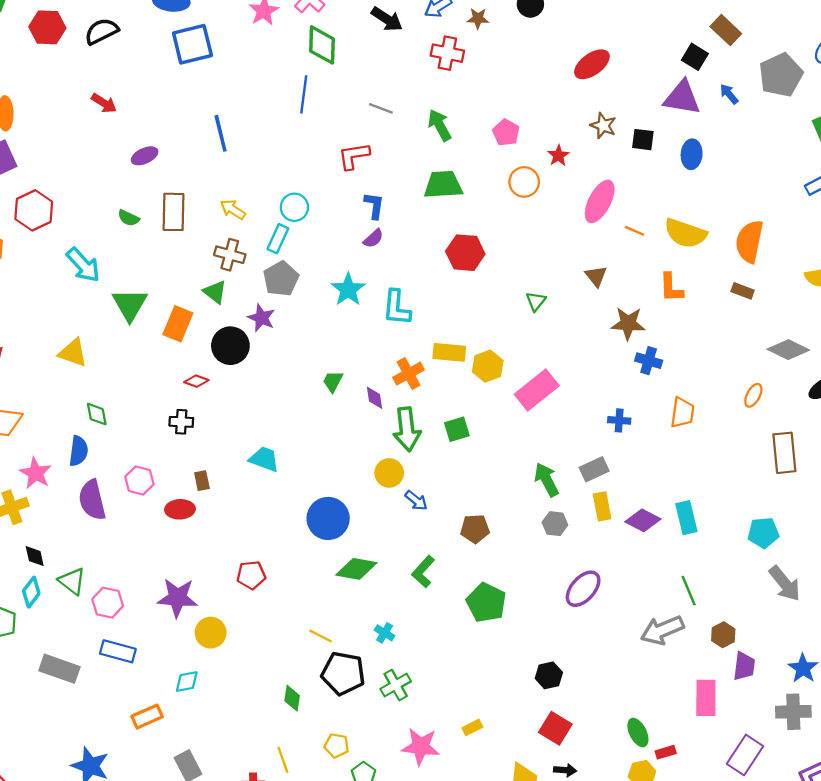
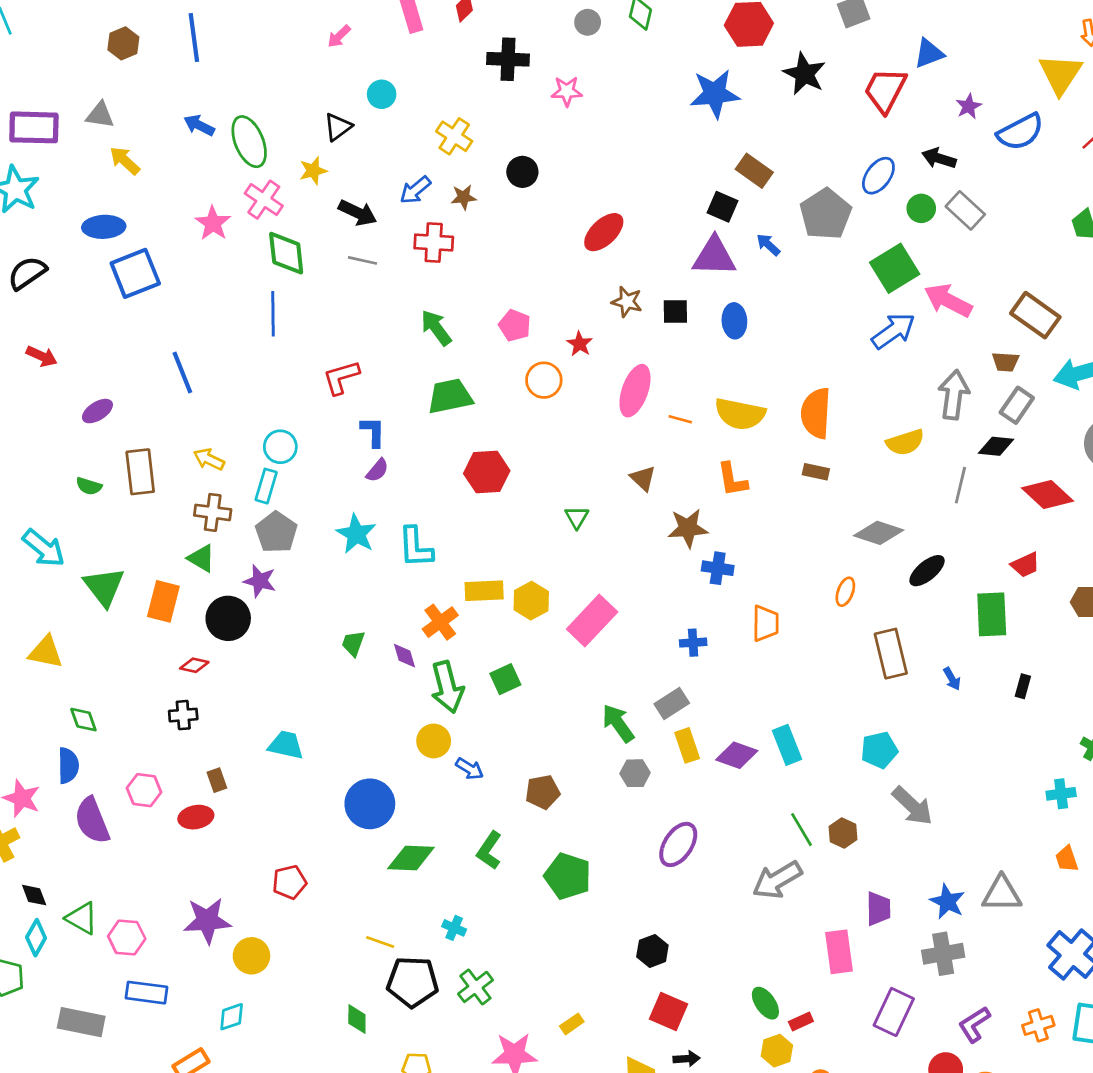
gray line: (381, 108) -> (363, 260), moved
brown hexagon: (723, 635) -> (843, 833), moved

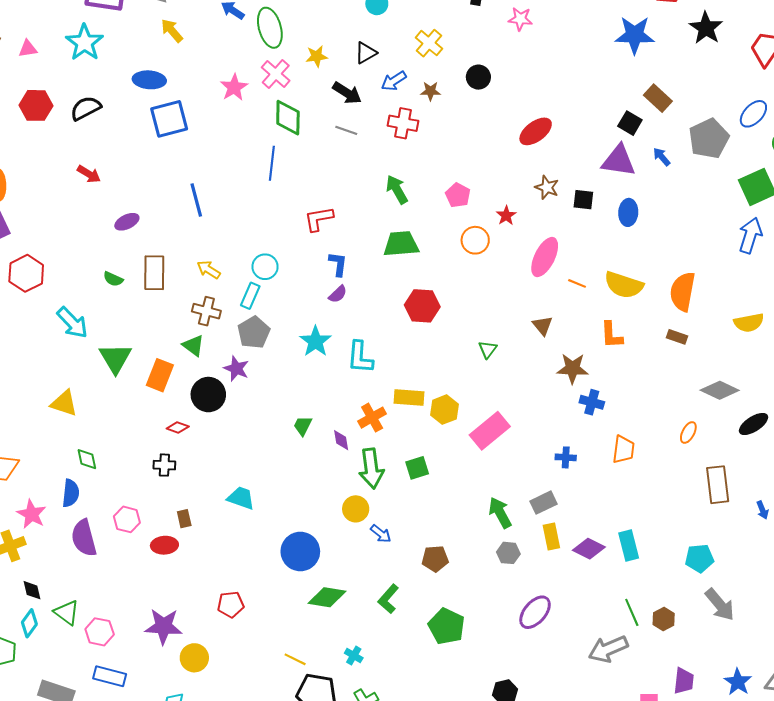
black triangle: (338, 127) -> (366, 53), moved
blue arrow: (893, 331) -> (750, 235), turned -44

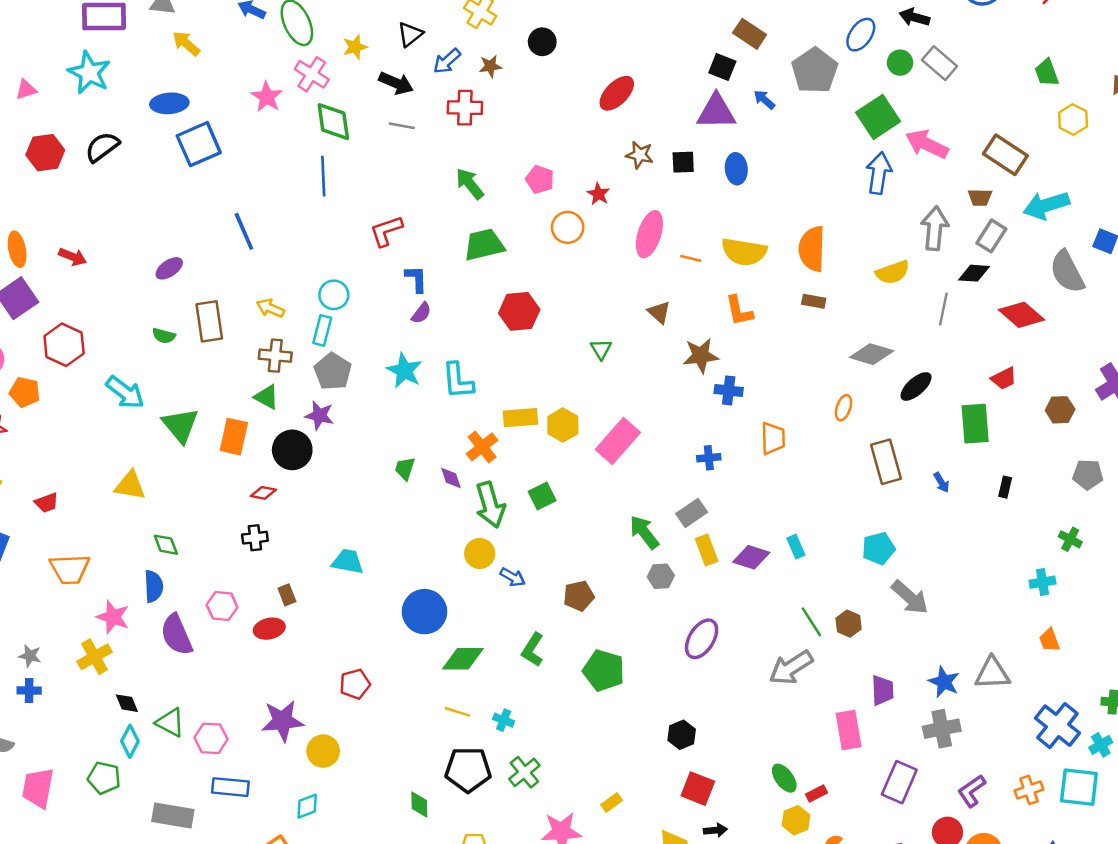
red arrow: (89, 174) -> (73, 257), moved
cyan rectangle: (629, 546) -> (796, 547), size x0.7
yellow line: (295, 659) -> (457, 712), moved

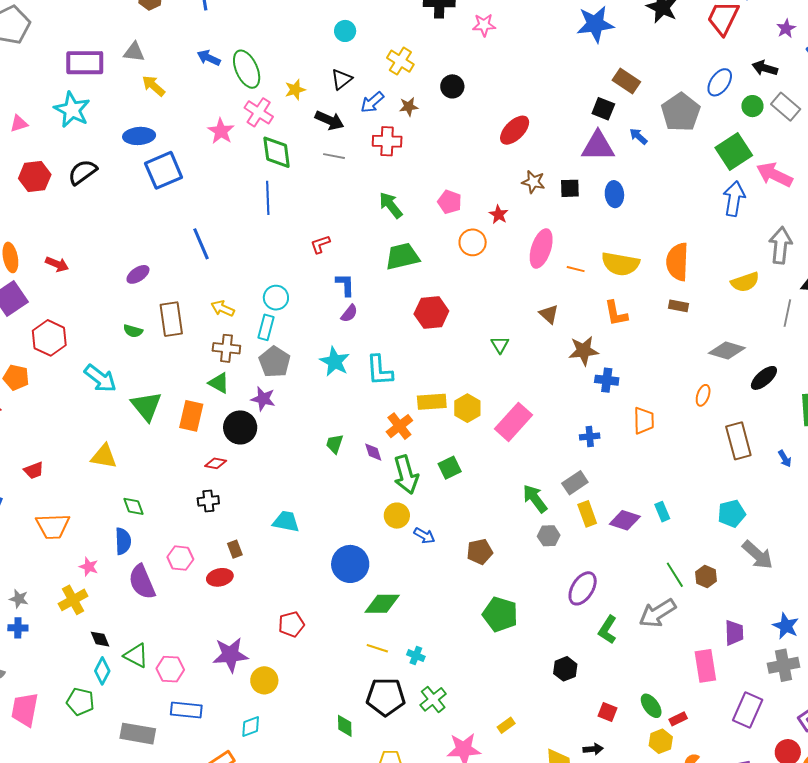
red L-shape: (386, 231) -> (320, 244), size x0.7
pink star: (113, 617) -> (89, 567), size x0.7
green L-shape: (533, 650) -> (608, 630), moved
red square: (698, 789) -> (607, 712), moved, size x0.7

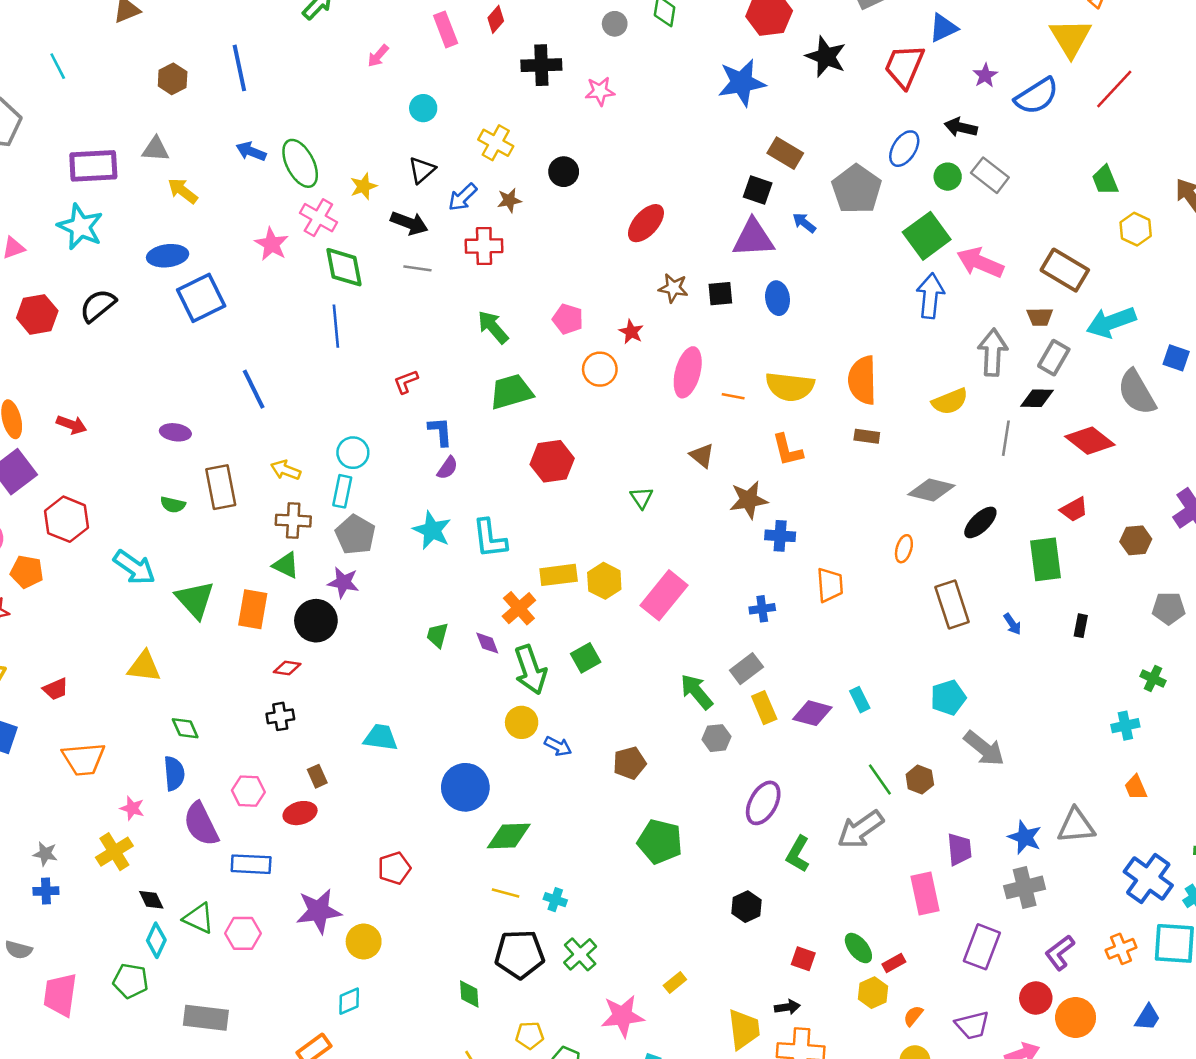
purple ellipse: (138, 274) -> (175, 432), turned 45
blue rectangle: (186, 710) -> (251, 864), moved

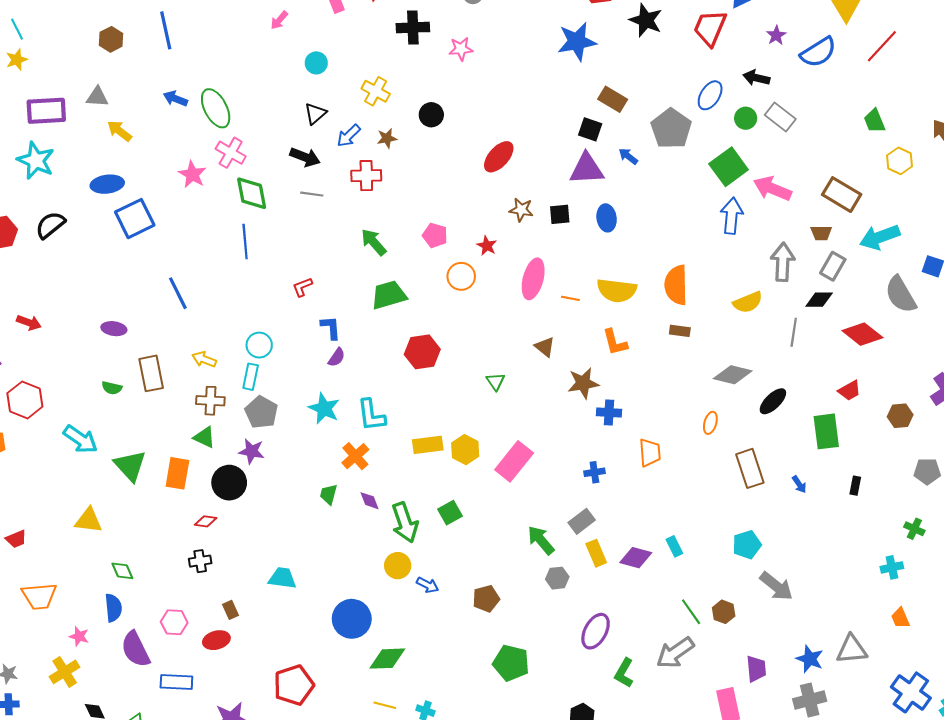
yellow star: (363, 186) -> (17, 60), moved
orange cross: (519, 608) -> (355, 456), moved
red pentagon: (394, 868) -> (294, 685), size x1.5

